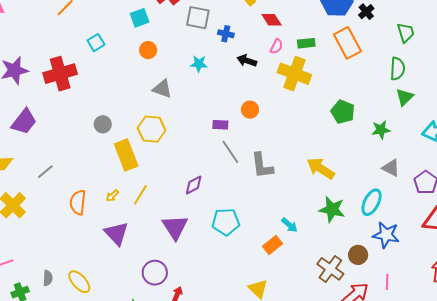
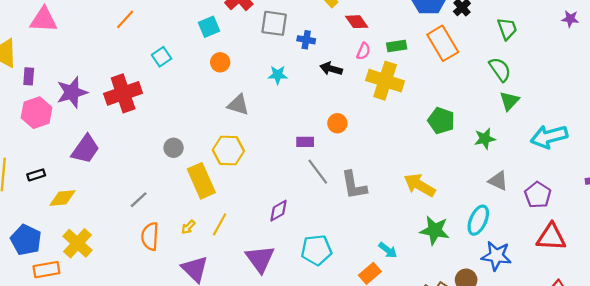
green semicircle: (397, 69) -> (500, 69), turned -35
gray line: (45, 172) -> (139, 200), moved

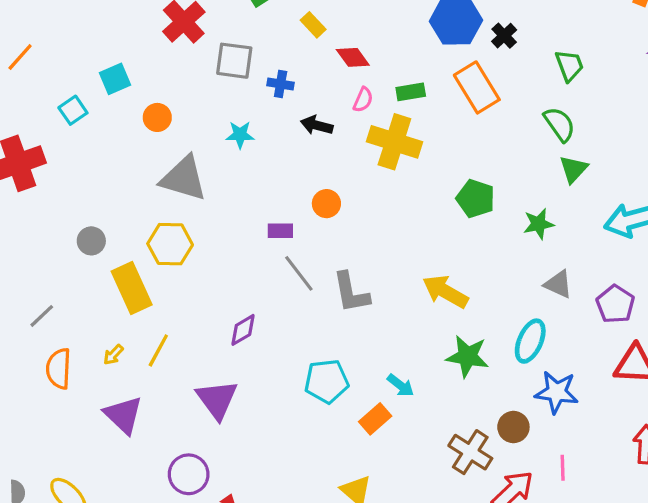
cyan square: (209, 27) -> (115, 79), moved
gray triangle: (238, 105) -> (184, 178), size x1.5
cyan pentagon: (316, 250) -> (327, 381), moved

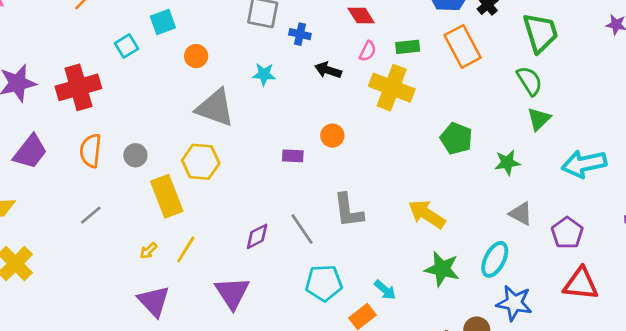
green trapezoid: (569, 66) -> (540, 33), size x1.5
gray line: (299, 273) -> (302, 229), moved
orange semicircle: (59, 369) -> (91, 151), moved

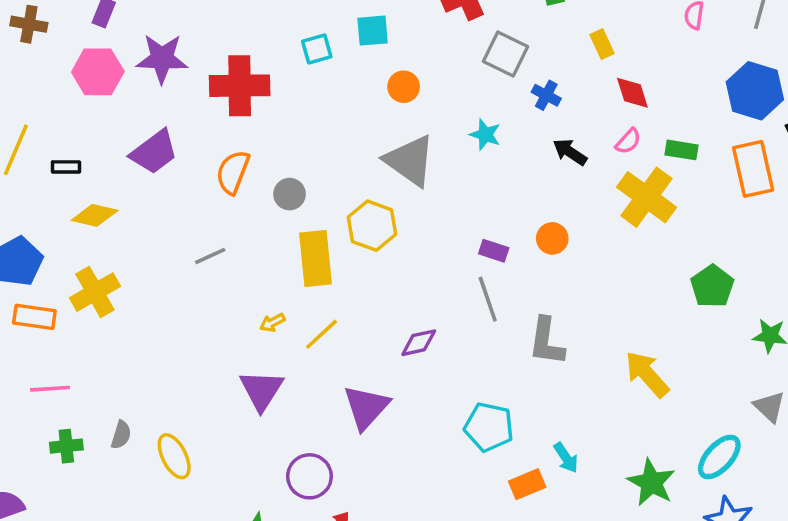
gray line: (302, 229) -> (488, 299), moved
green star: (442, 269) -> (651, 482), moved

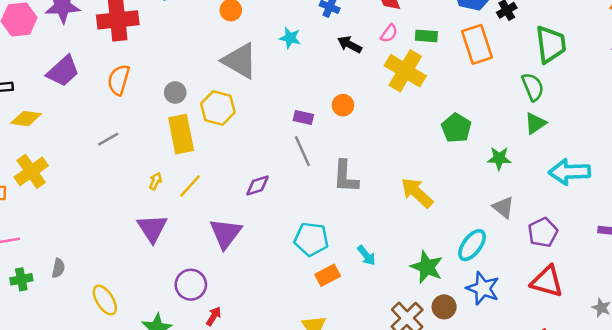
gray circle: (290, 194) -> (175, 93), moved
yellow arrow: (272, 323) -> (155, 181), turned 147
yellow ellipse: (174, 456) -> (105, 300), moved
orange rectangle: (527, 484) -> (328, 275), moved

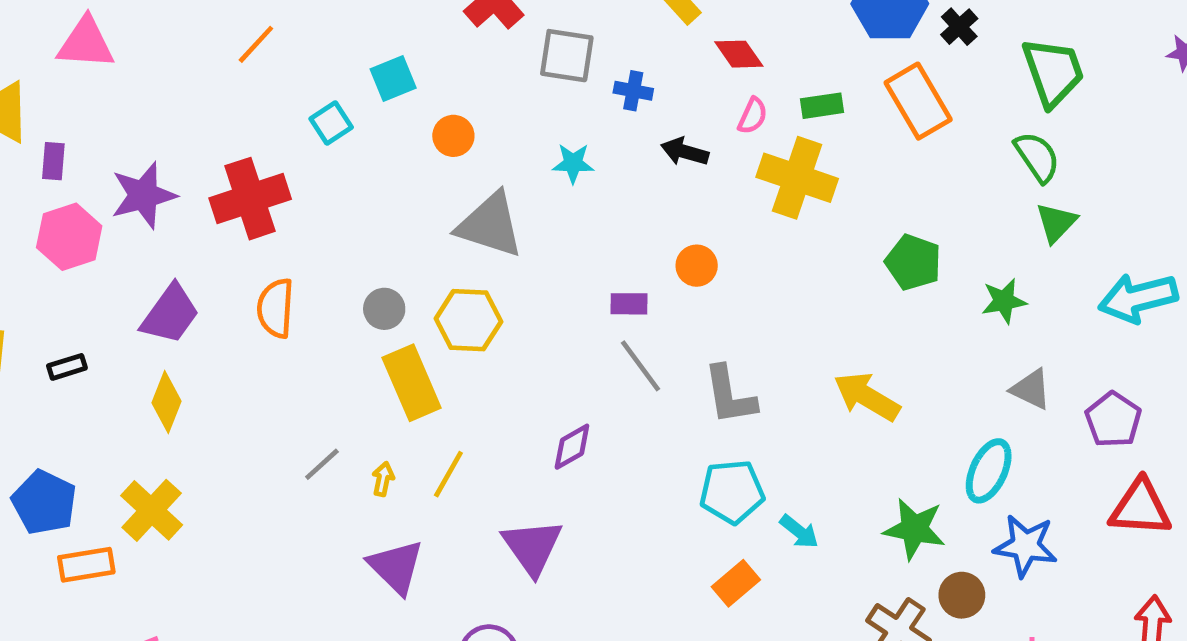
yellow diamond: (26, 119) -> (166, 402), moved, turned -64
gray line: (108, 139) -> (322, 464), moved
cyan pentagon: (311, 239) -> (732, 492), moved

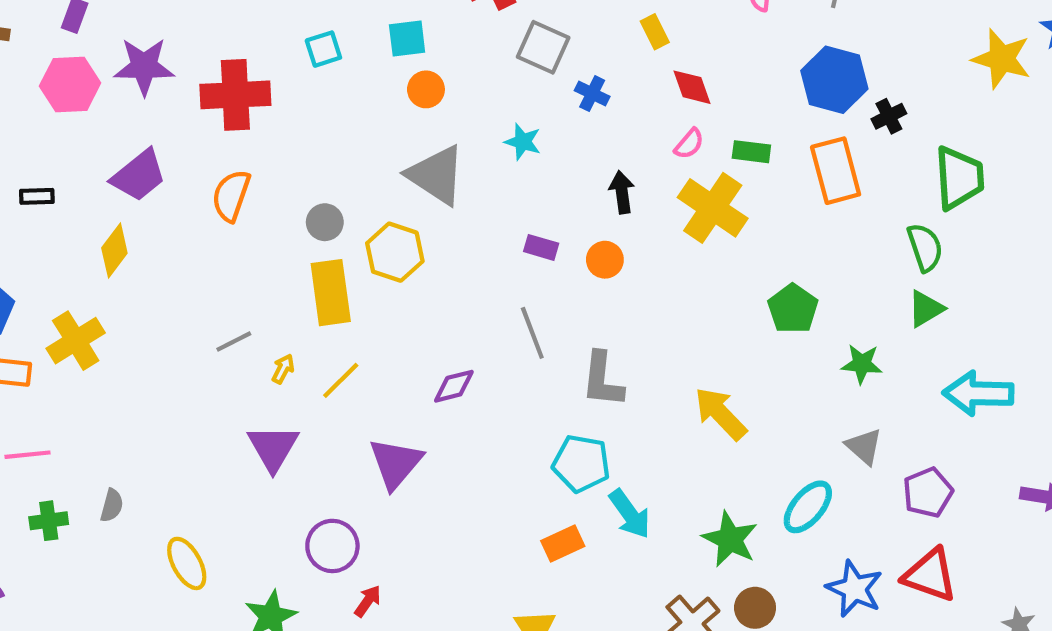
cyan square: (393, 79) -> (407, 38), moved
black arrow: (685, 152) -> (622, 192), moved, turned 51
purple rectangle: (629, 304) -> (541, 247), moved
cyan arrow: (799, 532) -> (630, 514), size x1.4
blue star: (1025, 546) -> (854, 589), moved

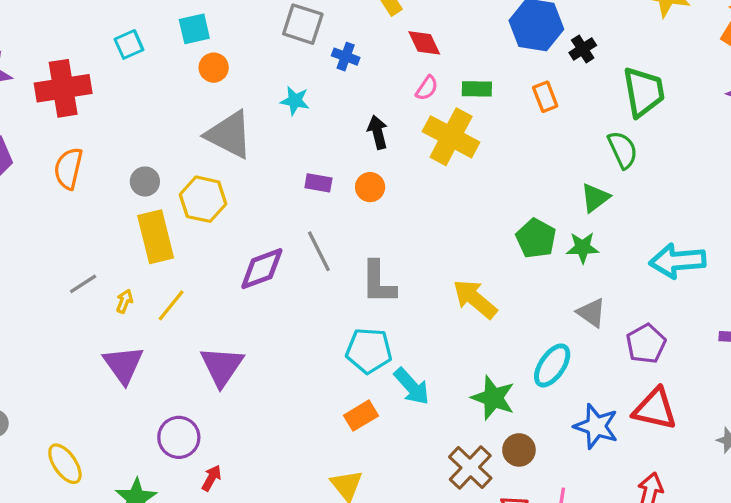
orange rectangle: (836, 171) -> (545, 97), size x0.6
green pentagon: (793, 309) -> (536, 238), moved
green triangle: (926, 309) -> (595, 198), moved
purple diamond: (454, 386) -> (262, 269), moved, size x1.4

